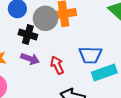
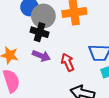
gray circle: (45, 18) -> (43, 16), moved

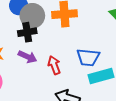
black cross: (39, 32) -> (27, 32), turned -30

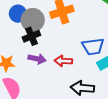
red arrow: (54, 65) -> (63, 61), turned -54

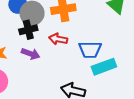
red arrow: (63, 61) -> (58, 39), moved

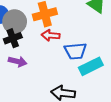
red arrow: (58, 39) -> (51, 35), moved

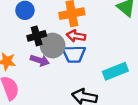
gray circle: (15, 22) -> (53, 46), moved
blue trapezoid: (75, 51) -> (74, 54), moved

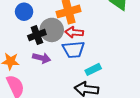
gray circle: (53, 46) -> (52, 30), moved
cyan rectangle: (115, 71) -> (93, 69), moved, size x0.7

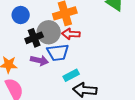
blue trapezoid: (73, 50) -> (58, 52), moved
cyan rectangle: (93, 69) -> (71, 75), moved

